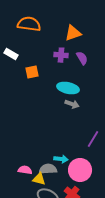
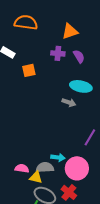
cyan ellipse: (68, 88) -> (81, 86), moved

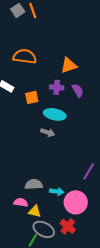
orange square: (29, 70) -> (32, 97), moved
cyan ellipse: (81, 86) -> (55, 114), moved
gray arrow: (69, 102) -> (48, 132), moved
gray semicircle: (45, 167) -> (34, 184), moved

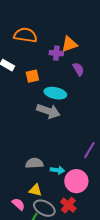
purple cross: (57, 87) -> (56, 53), moved
gray arrow: (48, 132) -> (48, 111), size x1.6
pink semicircle: (21, 202) -> (18, 204), moved, turned 32

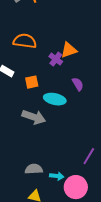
purple cross: (56, 53) -> (56, 59), turned 32
purple semicircle: (78, 69) -> (78, 84), moved
gray arrow: (48, 111) -> (34, 117), moved

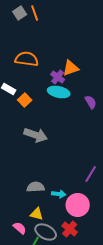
orange square: (32, 82) -> (25, 100), moved, turned -32
purple semicircle: (78, 84) -> (91, 102), moved
cyan ellipse: (55, 99) -> (59, 92), moved

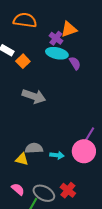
purple semicircle: (91, 102) -> (75, 63), moved
pink circle: (78, 205) -> (84, 151), moved
yellow triangle: (37, 214) -> (22, 159), moved

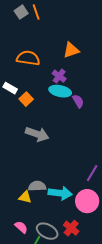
orange triangle: (69, 29) -> (71, 50), moved
pink circle: (84, 151) -> (87, 201), moved
cyan arrow: (57, 155) -> (60, 193), size x1.6

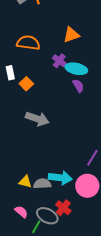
white rectangle: (10, 88) -> (10, 73), turned 48
cyan ellipse: (60, 91) -> (76, 69), moved
gray semicircle: (37, 186) -> (42, 184), moved
red cross: (71, 228) -> (63, 208), moved

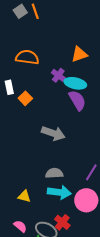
orange triangle: (71, 35) -> (79, 54), moved
purple semicircle: (78, 86) -> (77, 100), size x1.5
gray arrow: (37, 119) -> (53, 133), moved
gray semicircle: (42, 184) -> (54, 173), moved

